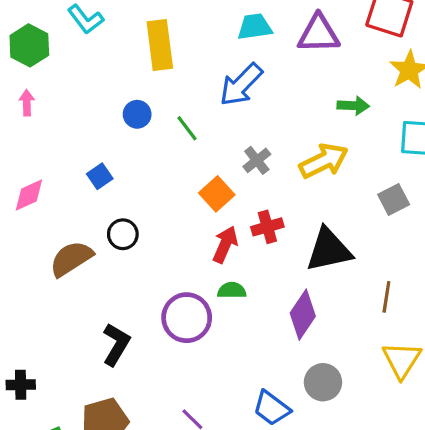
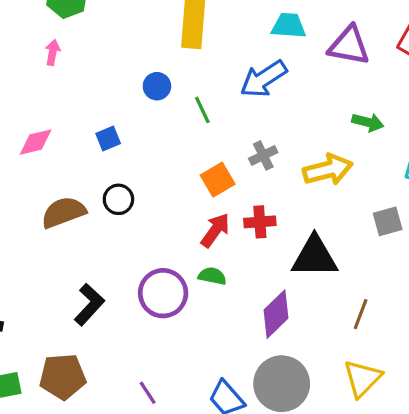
gray circle: (323, 382) -> (282, 384), size x1.5

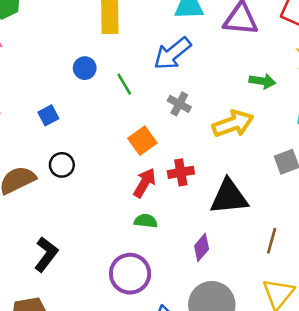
gray cross: (263, 155) -> (179, 104), moved, turned -30
purple circle: (163, 293) -> (130, 274), moved
purple diamond: (276, 314) -> (202, 247), size x0.7

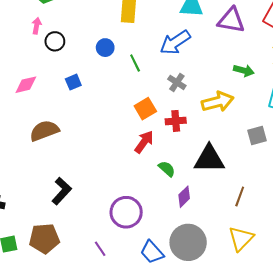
black circle: (62, 165) -> (55, 41), moved
red cross: (181, 172) -> (176, 121), moved
green semicircle: (146, 221) -> (167, 169), moved, turned 30

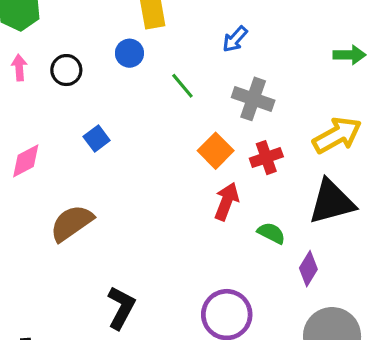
black circle: (55, 41) -> (66, 70), moved
blue arrow: (175, 42) -> (235, 39), size x0.6
blue circle: (105, 48) -> (129, 53), moved
gray cross: (177, 82) -> (253, 99), size x1.4
yellow arrow: (218, 102) -> (337, 135), moved

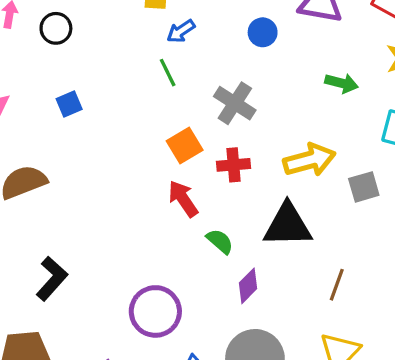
blue arrow: (235, 39) -> (181, 31), moved
blue circle: (129, 53) -> (263, 32), moved
red arrow: (227, 201) -> (183, 199), turned -69

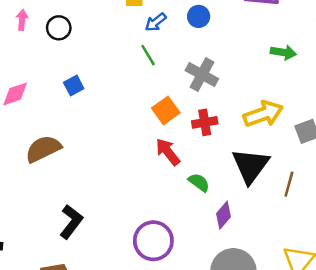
blue circle: (263, 32) -> (199, 16), moved
black triangle: (288, 225) -> (250, 166), turned -48
brown line: (337, 285) -> (289, 184), moved

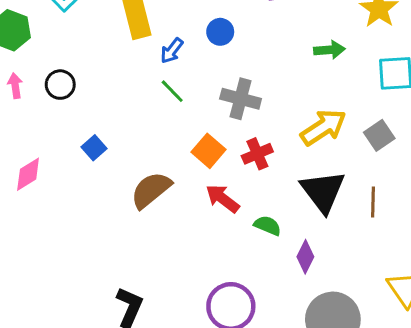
brown semicircle: (43, 149) -> (151, 190), moved

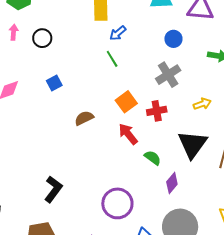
blue circle: (220, 32) -> (173, 39), moved
gray cross: (241, 99) -> (168, 75), moved, turned 30
yellow arrow: (323, 127) -> (202, 104), size x0.6
brown semicircle: (151, 190) -> (84, 118), size x0.7

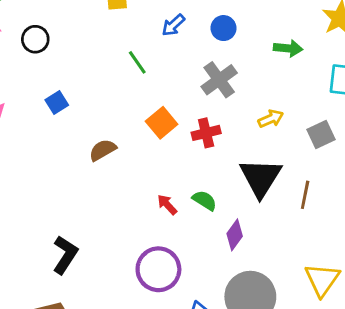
blue arrow: (118, 33) -> (173, 25), moved
red arrow: (128, 134) -> (167, 205), moved, size x0.7

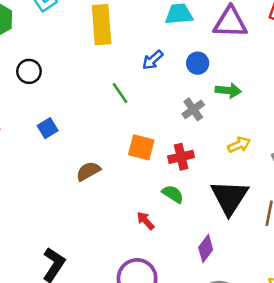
green arrow: (288, 48) -> (228, 91), moved
gray cross: (219, 80) -> (193, 109), size x0.7
orange square: (162, 123) -> (141, 147), turned -36
green semicircle: (205, 200) -> (173, 194), moved

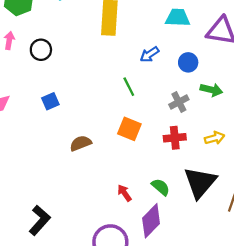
green line: (120, 93) -> (129, 87), moved
red cross: (181, 157) -> (175, 138), moved
green semicircle: (173, 194) -> (161, 187), moved
purple diamond: (206, 248) -> (151, 221), moved, size x1.4

